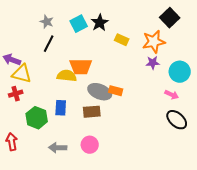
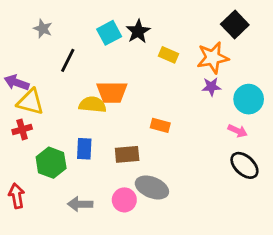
gray star: (47, 22) -> (43, 29), moved
gray ellipse: (100, 92) -> (152, 187), moved

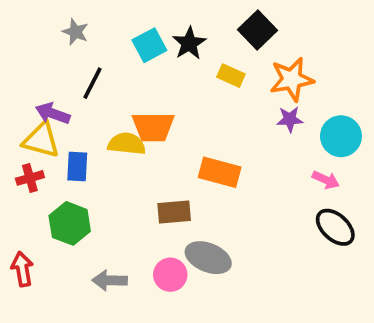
black square: (235, 25) -> (258, 30), moved
gray star: (43, 29) -> (75, 32), moved
purple arrow: (17, 83) -> (53, 113), moved
orange rectangle: (160, 125) -> (220, 172), size x1.5
blue rectangle: (84, 149) -> (77, 167), moved

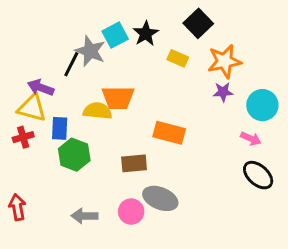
gray star: (75, 32) -> (90, 51), moved, size x1.5
green hexagon: (70, 223) -> (74, 155), moved

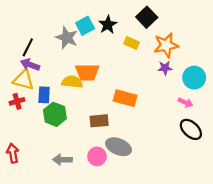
black line: (71, 64) -> (28, 47), moved

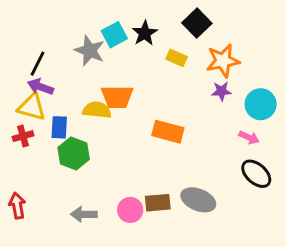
brown rectangle: (99, 121) -> (158, 203), moved
gray ellipse: (119, 147) -> (198, 200), moved

